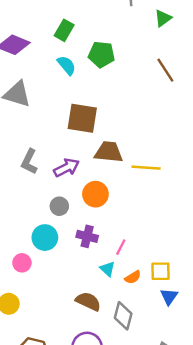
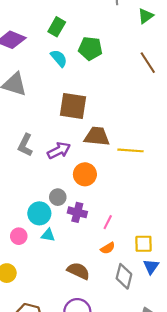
gray circle: (59, 206) -> (58, 197), moved
cyan triangle: (108, 269) -> (48, 235), moved, turned -32
orange semicircle: (133, 277) -> (108, 248), moved
gray diamond: (123, 316) -> (124, 276), moved

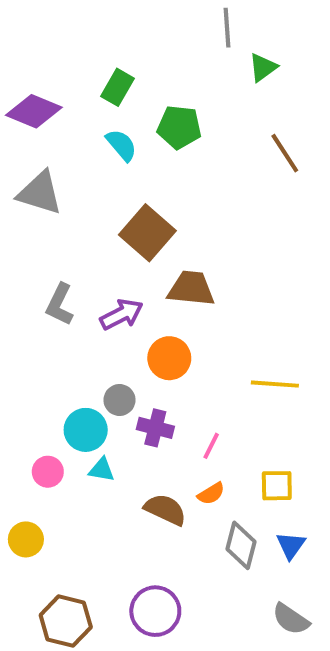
green triangle: (146, 16) -> (263, 67), moved
brown square: (73, 106) -> (147, 233), turned 32
yellow line: (130, 150) -> (275, 384), moved
blue triangle: (151, 267) -> (291, 545), moved
brown semicircle: (78, 271) -> (165, 510), moved

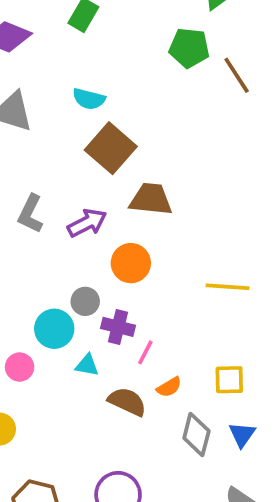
green pentagon: (179, 127) -> (189, 48), moved
cyan semicircle: (121, 145) -> (89, 99), moved, turned 144
pink line: (211, 446) -> (145, 352), moved
cyan triangle: (102, 470) -> (87, 365), moved

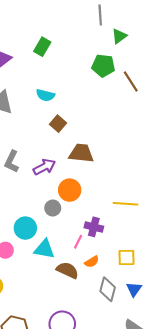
brown square: (111, 148) -> (58, 124), size x0.6
gray circle: (85, 301) -> (53, 208), moved
purple cross: (118, 327) -> (94, 227), moved
cyan triangle: (87, 365) -> (44, 249), size x1.5

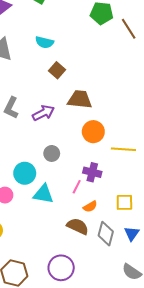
orange circle: (70, 190) -> (93, 132), moved
brown semicircle: (68, 270) -> (78, 226), moved

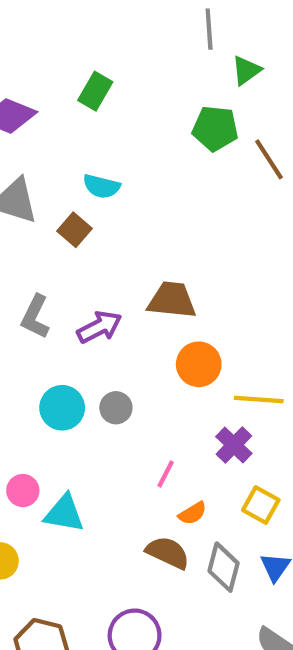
brown square: (57, 70) -> (75, 230), moved
purple cross: (92, 172) -> (234, 445), moved, turned 30
cyan circle: (25, 173) -> (62, 408), moved
cyan triangle: (43, 194) -> (64, 513), moved
yellow square: (124, 202) -> (261, 505), turned 30

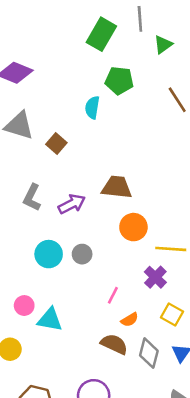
green rectangle: (95, 91) -> (101, 34), moved, size x1.4
green pentagon: (215, 128) -> (119, 81), moved
cyan semicircle: (101, 186) -> (92, 108), moved, turned 85

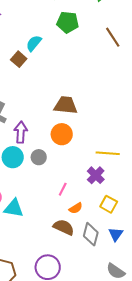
cyan semicircle: (92, 108) -> (34, 43), moved, turned 30
brown square: (56, 144) -> (19, 59), moved
purple arrow: (72, 204) -> (21, 132), moved, turned -60
orange circle: (133, 227) -> (62, 134), moved

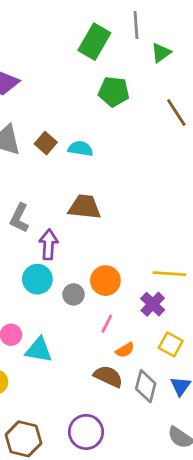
cyan semicircle: (34, 43) -> (80, 149), moved, turned 60
brown trapezoid: (66, 105) -> (85, 207), moved
orange circle: (62, 134) -> (105, 281), moved
gray circle: (39, 157) -> (73, 294), moved

